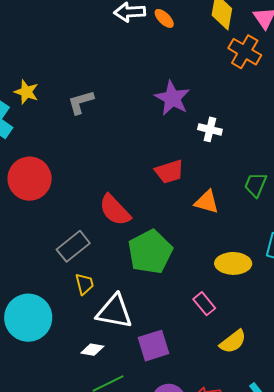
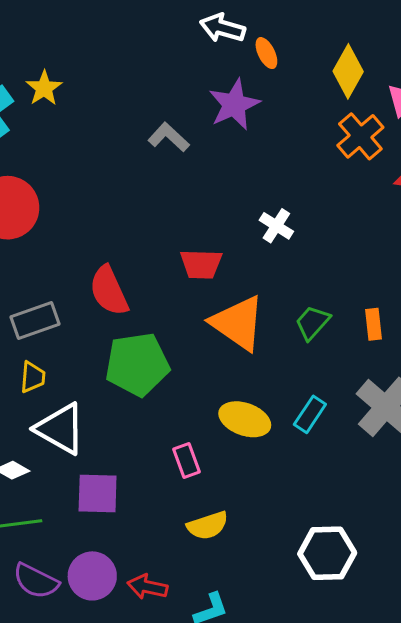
purple star: (172, 98) -> (234, 105), moved
gray L-shape: (81, 102) -> (169, 137), moved, turned 40
orange triangle: (207, 202) -> (238, 323), size x1.6

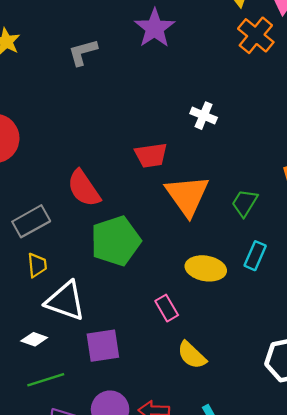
gray L-shape: (169, 137) -> (83, 52), moved, turned -48
orange triangle: (238, 323) -> (187, 195), turned 30
green trapezoid: (312, 323) -> (245, 203), moved
yellow semicircle: (208, 526) -> (192, 355), turned 72

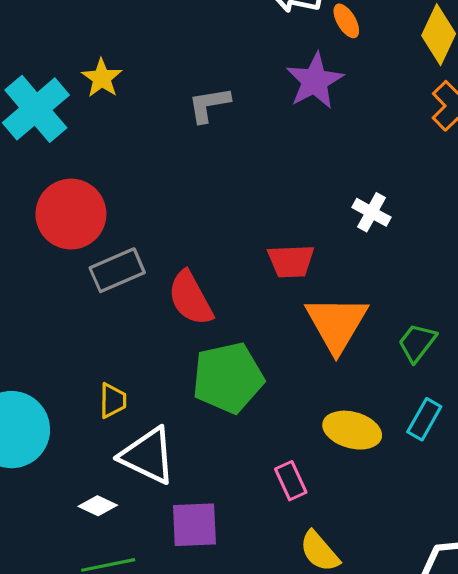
gray rectangle: (31, 221) -> (117, 270), moved

